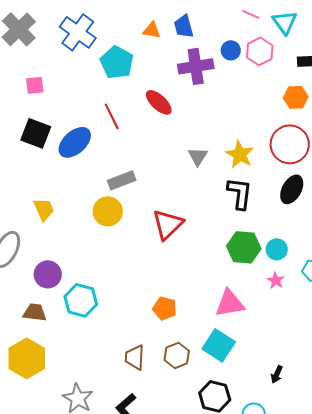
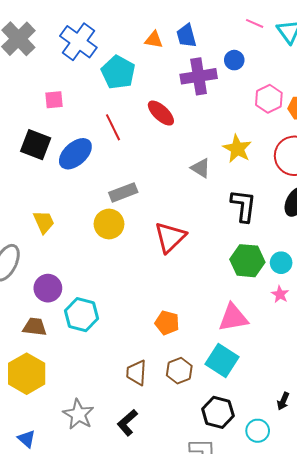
pink hexagon: (260, 51) -> (269, 99), moved
pink square: (35, 85) -> (54, 100), moved
yellow star: (240, 154) -> (237, 149), moved
gray triangle: (198, 156) -> (201, 168), turned -30
black arrow: (277, 374) -> (283, 401), moved

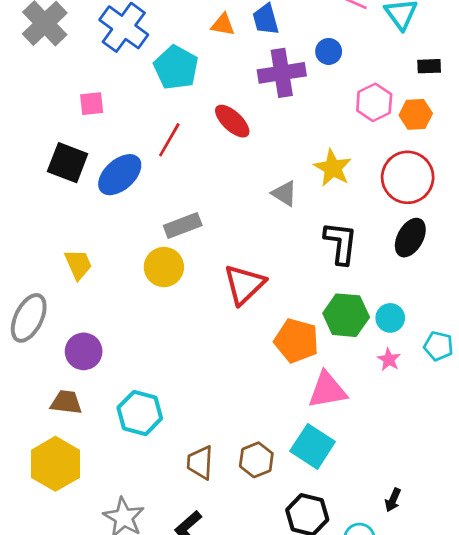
red line: (113, 127) -> (169, 140), turned 56
cyan hexagon: (82, 315) -> (140, 413), moved
orange pentagon: (167, 323) -> (296, 341), moved, size x1.4

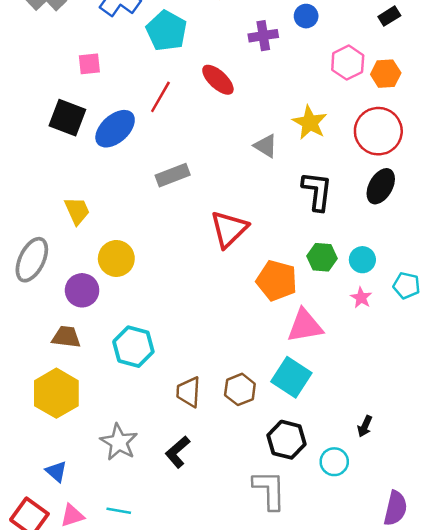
black rectangle: (429, 66) -> (389, 16), moved, turned -30
purple cross: (282, 73) -> (263, 36), size x0.7
yellow circle: (164, 267) -> (116, 258), moved
green hexagon: (346, 315) -> (322, 257), size x0.7

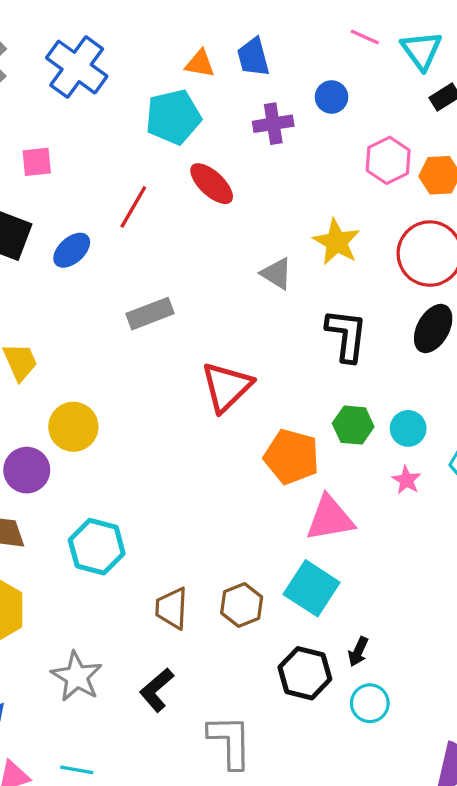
cyan pentagon: (167, 31) -> (173, 117), moved, turned 30
blue ellipse: (115, 129) -> (72, 250), size x0.7
black arrow: (365, 426) -> (358, 652), moved
gray L-shape: (269, 490) -> (230, 742), moved

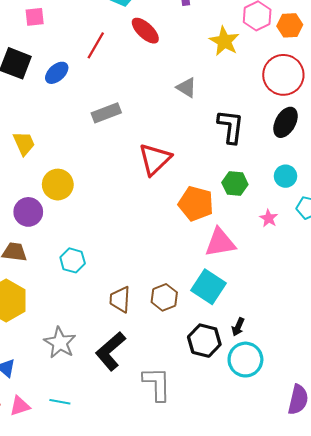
yellow star: (337, 242) -> (224, 41), moved
cyan circle: (408, 428) -> (286, 176), moved
cyan hexagon: (97, 547) -> (73, 260), size x0.7
black L-shape: (157, 690) -> (110, 351), size x1.4
cyan circle: (370, 703) -> (245, 360), size x1.4

